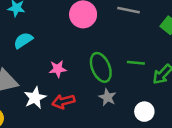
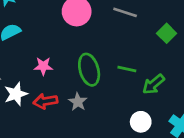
gray star: (107, 97) -> (78, 102), moved
white circle: (144, 112) -> (141, 122), moved

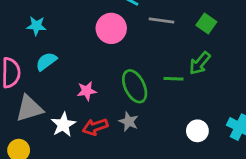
green square: (167, 33) -> (206, 24), moved
green arrow: (154, 84) -> (200, 63), moved

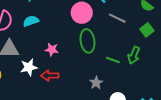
green arrow: (200, 63) -> (134, 55), turned -36
green ellipse: (135, 86) -> (87, 41), moved
gray star: (129, 122) -> (96, 83), moved

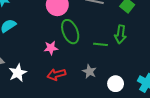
pink star: (52, 50) -> (51, 48), moved
red arrow: (50, 76) -> (56, 74), moved

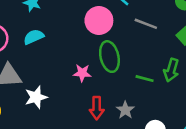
red arrow: (56, 74) -> (97, 108), moved, turned -84

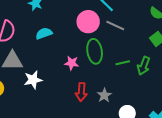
gray line: (146, 24) -> (115, 26), moved
cyan semicircle: (34, 37) -> (44, 33), moved
green line: (145, 79) -> (123, 63), moved, turned -32

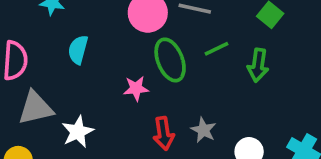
cyan semicircle: (44, 33) -> (78, 50), turned -42
green line: (123, 63) -> (216, 49), moved

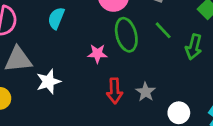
green line: (216, 49) -> (163, 30), turned 66

